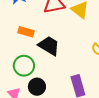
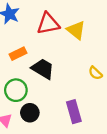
orange rectangle: (26, 32) -> (18, 54), turned -42

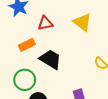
red triangle: (48, 24) -> (45, 23), moved, size x0.7

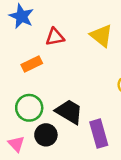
black trapezoid: (50, 59) -> (69, 112), moved

